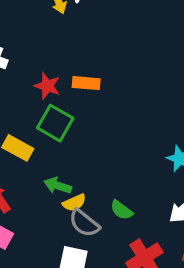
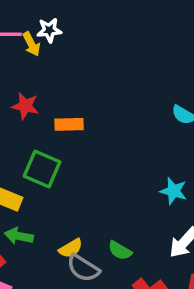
red star: (47, 86) -> (25, 106), moved
green arrow: (58, 186) -> (19, 236), moved

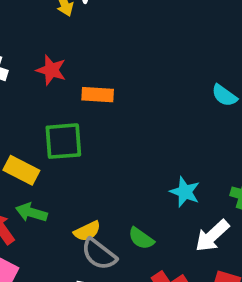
green square: (42, 169) -> (63, 141), turned -33
cyan star: (174, 191) -> (185, 192), moved

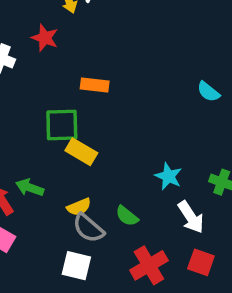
red star: (51, 70) -> (45, 38), moved
yellow rectangle: (21, 170) -> (81, 152), moved
white arrow: (212, 236) -> (191, 217), turned -84

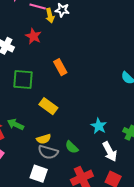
orange rectangle: (95, 85) -> (60, 67), turned 49
green square: (62, 125) -> (23, 80), moved
gray semicircle: (88, 228) -> (48, 152), turned -30

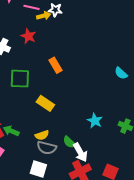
yellow arrow: (50, 16) -> (44, 16), turned -88
green arrow: (15, 124) -> (11, 131), moved
white arrow: (110, 152) -> (80, 152), moved

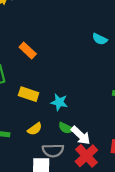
cyan star: (95, 121) -> (59, 102), moved
gray semicircle: (47, 148) -> (53, 150), moved

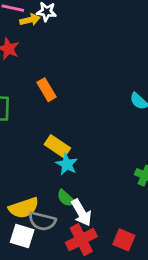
yellow rectangle: (29, 94) -> (57, 146), moved
yellow semicircle: (35, 129) -> (24, 208), moved, size x1.5

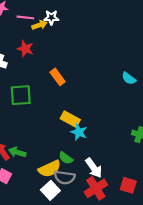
green semicircle: (66, 198) -> (66, 158), moved
white square: (22, 236) -> (50, 190), turned 36

